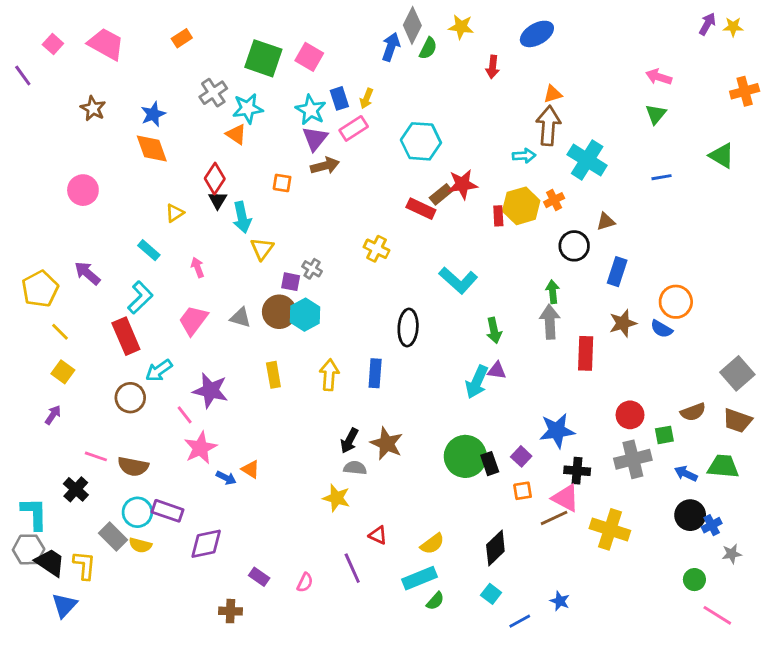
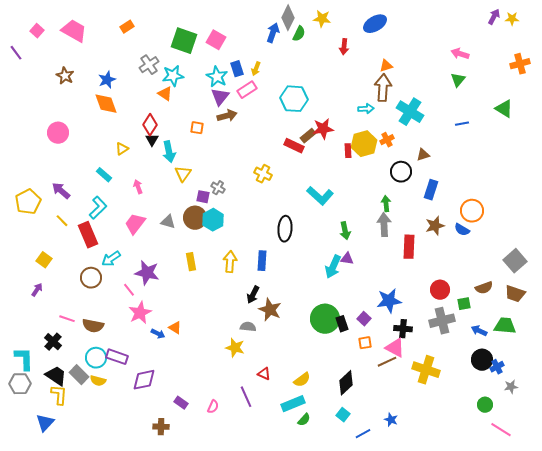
yellow line: (60, 332) -> (62, 221), moved
black arrow: (349, 441) -> (253, 295), moved
black trapezoid: (50, 562) -> (56, 376), moved

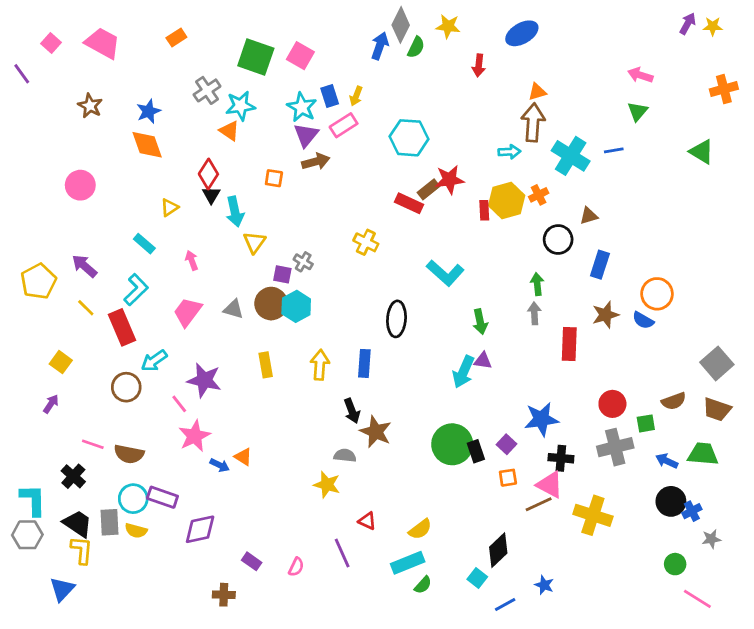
blue line: (462, 124) -> (614, 150), moved
gray arrow: (384, 225) -> (534, 313), size x0.7
black arrow: (253, 295) -> (352, 411), turned -48
gray rectangle: (79, 375) -> (110, 522), turned 42
black diamond: (346, 383) -> (498, 550), moved

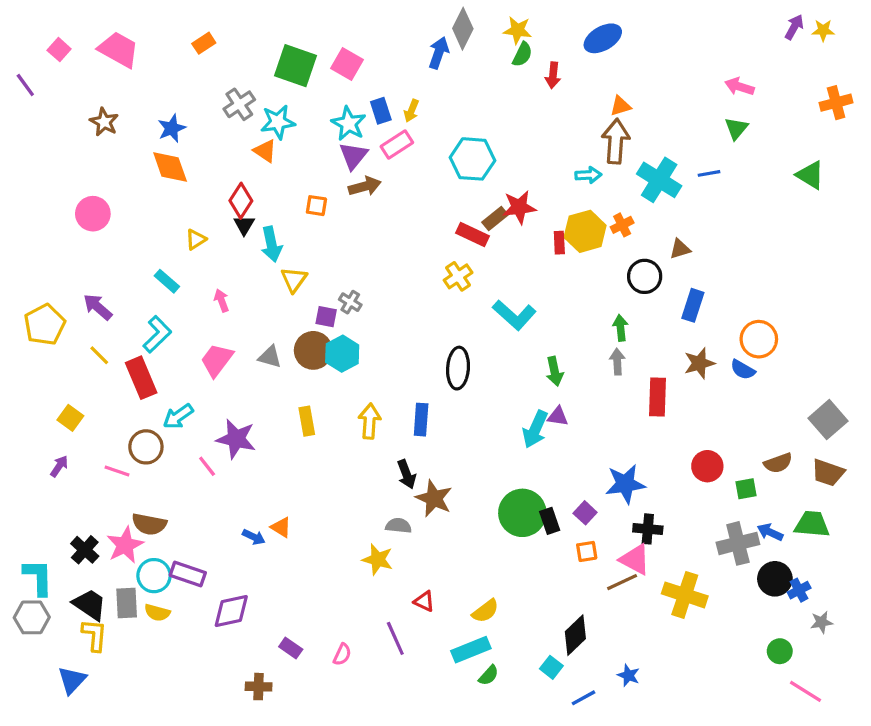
green semicircle: (416, 47) -> (522, 54), moved
yellow cross: (366, 242) -> (458, 276), moved, turned 30
pink star: (195, 436) -> (125, 545), moved
pink line: (93, 444) -> (117, 471), moved
gray cross: (615, 447) -> (738, 543), moved

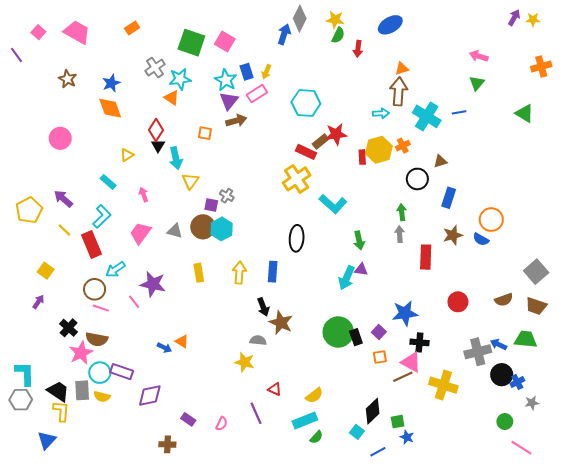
yellow cross: (458, 276) -> (297, 179), size x1.5
pink line: (117, 471) -> (101, 308), moved
green square: (746, 489) -> (398, 422), moved
black cross: (85, 550) -> (69, 328), moved

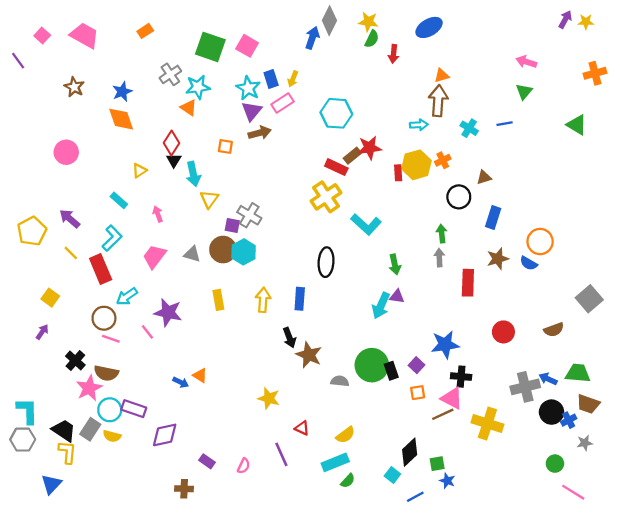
cyan cross: (427, 116) -> (469, 128), size x0.6
gray cross: (227, 196) -> (249, 215), size x1.5
brown trapezoid: (536, 306) -> (588, 404), moved
gray semicircle: (258, 340) -> (340, 381), moved
gray rectangle: (82, 390) -> (90, 429), turned 36

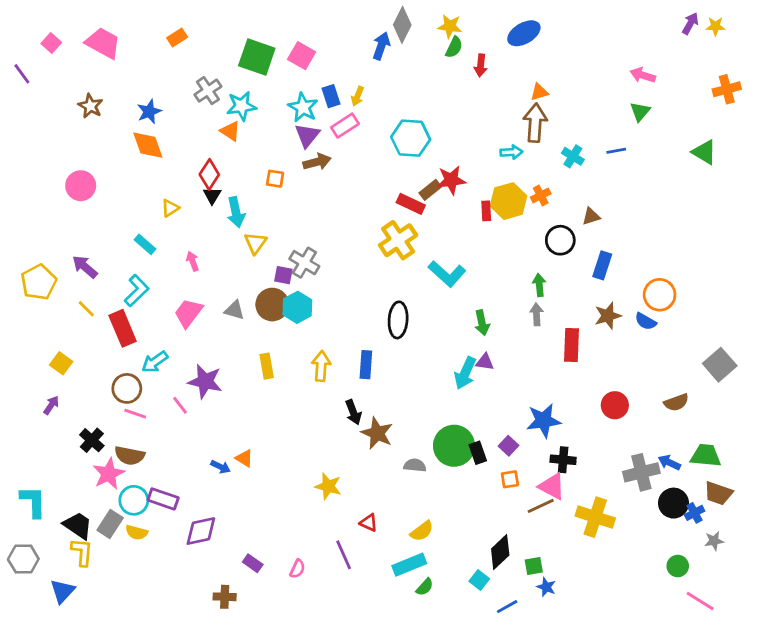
gray hexagon: (23, 440) -> (23, 559), moved

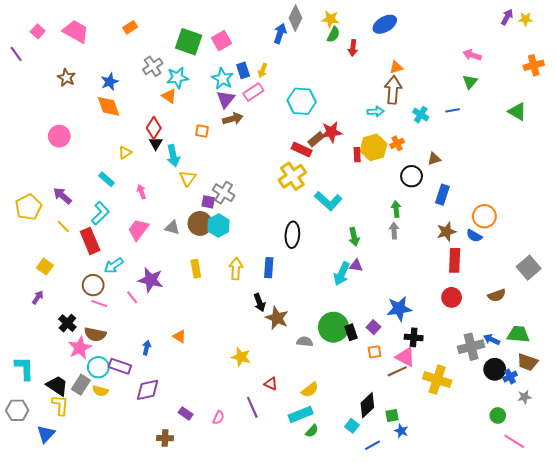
pink square: (302, 56) -> (222, 41), turned 30
red rectangle: (571, 345) -> (455, 260), moved
blue arrow: (220, 467) -> (147, 348), moved, turned -104

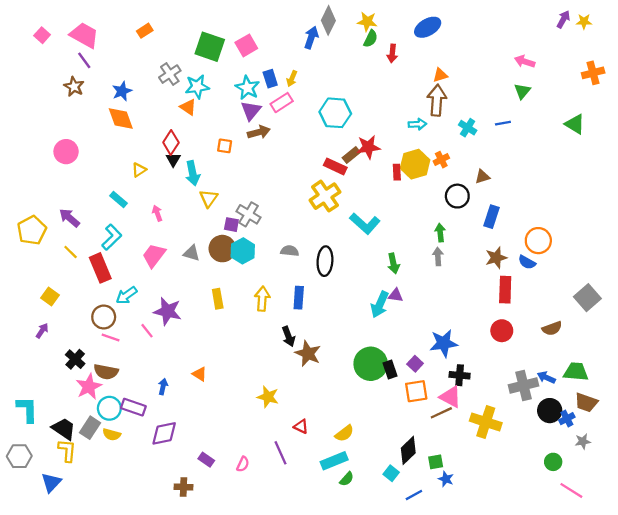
purple line: (16, 54) -> (84, 60), moved
gray semicircle: (305, 342) -> (290, 251), moved
orange square: (375, 352) -> (416, 391), size x1.5

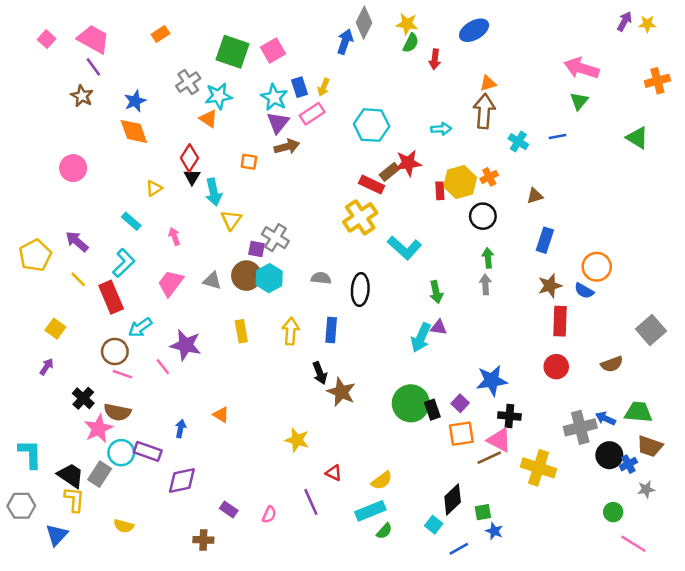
pink arrow: (525, 61) -> (582, 68), size x1.5
cyan arrow: (417, 124) -> (441, 129), moved
black circle: (457, 196) -> (483, 216), moved
yellow semicircle: (112, 435) -> (124, 526), moved

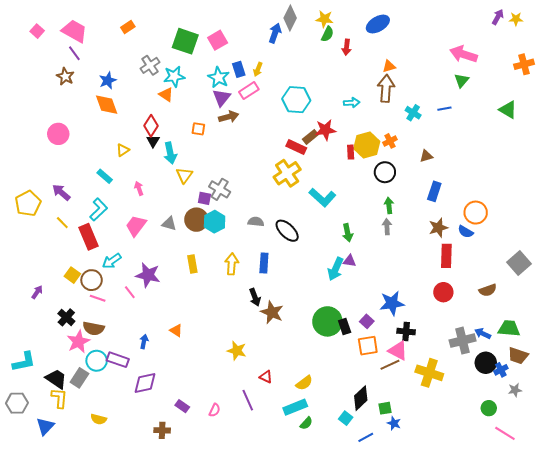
black ellipse: (360, 289) -> (287, 231), turned -50
yellow square: (55, 329) -> (72, 275), moved
cyan L-shape: (30, 454) -> (24, 362), turned 80

